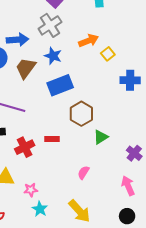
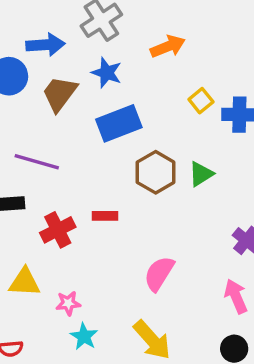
yellow square: (108, 54) -> (201, 101), moved
green triangle: (101, 137) -> (201, 174), moved
pink semicircle: (83, 172) -> (159, 274), size x1.5

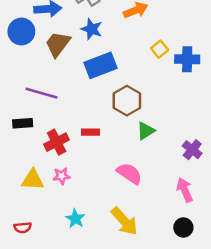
green triangle: (201, 174) -> (146, 131), moved
pink semicircle: (159, 274) -> (129, 173), turned 92
pink star: (68, 303) -> (62, 176), moved

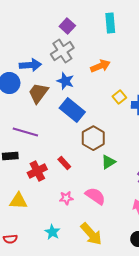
blue rectangle: (101, 65) -> (72, 110), turned 60
red rectangle: (90, 132) -> (64, 163), turned 48
pink star: (62, 176) -> (66, 198), moved

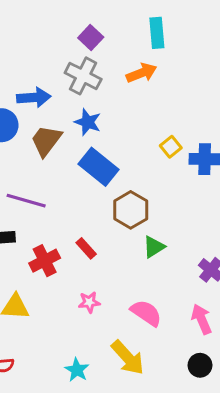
gray cross: (62, 51) -> (83, 76), turned -30
orange arrow: (100, 66) -> (142, 73), moved
pink semicircle: (95, 196) -> (146, 313), moved
cyan star: (52, 232) -> (77, 370), moved

